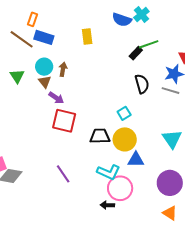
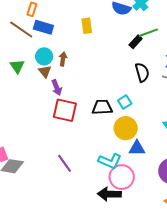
purple arrow: (56, 98) -> (57, 88), turned 35
black trapezoid: (100, 136) -> (102, 107), moved
black arrow: (107, 205) -> (109, 194), size x1.6

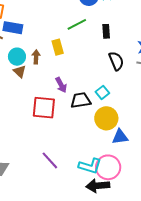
yellow rectangle: (87, 26) -> (58, 47), moved
green line: (148, 33) -> (77, 24), moved
black rectangle: (136, 42) -> (106, 31), turned -40
purple arrow: (57, 88) -> (61, 85), moved
cyan L-shape: (110, 161) -> (90, 166), moved

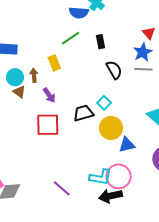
purple arrow: (61, 85) -> (49, 95), moved
purple line: (50, 160) -> (62, 188), moved

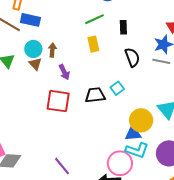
yellow rectangle: (54, 63) -> (93, 44), moved
yellow circle: (111, 128) -> (141, 120), moved
cyan L-shape: (100, 177) -> (137, 150), moved

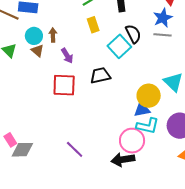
cyan square: (117, 88) -> (119, 46), moved, size x1.6

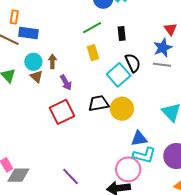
red square: (64, 85) -> (62, 112), turned -30
yellow circle: (149, 96) -> (122, 109), moved

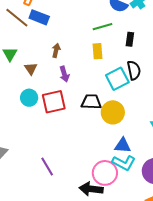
cyan circle: (33, 62) -> (29, 98), moved
brown triangle: (36, 77) -> (31, 69), moved

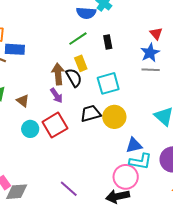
brown arrow: (56, 50) -> (58, 74), moved, size x1.5
black semicircle: (134, 70) -> (74, 78), moved
cyan square: (117, 79) -> (108, 83), turned 30

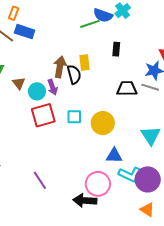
green line: (78, 39) -> (90, 24), moved
cyan square: (108, 83) -> (74, 117), moved, size x0.7
black trapezoid: (91, 113) -> (127, 89), moved
cyan circle: (30, 129) -> (37, 91), moved
cyan L-shape: (140, 161) -> (130, 174), moved

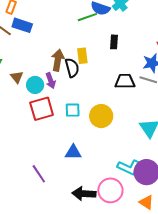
blue triangle: (114, 156) -> (73, 152), moved
pink circle: (98, 184) -> (110, 190), moved

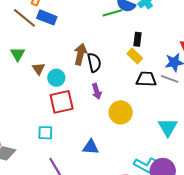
yellow rectangle: (82, 56) -> (135, 56), moved, turned -42
purple arrow: (51, 81) -> (97, 91), moved
cyan square: (73, 110) -> (45, 133), moved

